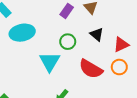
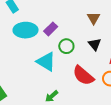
purple rectangle: (67, 11) -> (51, 29), moved
cyan triangle: (50, 62) -> (46, 62), turned -40

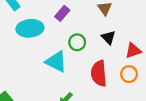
purple rectangle: (51, 29) -> (62, 13), moved
red semicircle: (83, 76) -> (99, 73), turned 50

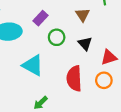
green circle: (77, 42) -> (57, 37), moved

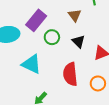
purple rectangle: (41, 18) -> (36, 20), size x1.5
orange circle: (104, 80) -> (98, 83), moved

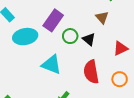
brown triangle: (75, 15) -> (102, 17), moved
black triangle: (78, 41) -> (89, 39), moved

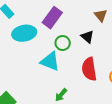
green circle: (70, 36) -> (63, 43), moved

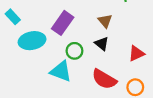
brown triangle: (101, 15) -> (105, 21), moved
red semicircle: (89, 69) -> (104, 79), turned -50

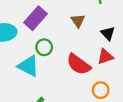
black triangle: (102, 44) -> (108, 33), moved
red semicircle: (104, 79) -> (79, 64), moved

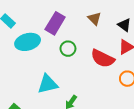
cyan triangle: (28, 66) -> (48, 84), moved, turned -30

